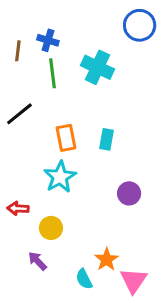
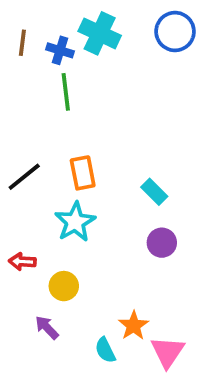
brown line: (18, 51) -> (22, 43), moved
cyan cross: (98, 67) -> (100, 33), moved
black line: (19, 114) -> (24, 177), moved
cyan rectangle: (107, 139) -> (154, 192), moved, turned -55

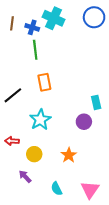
orange rectangle: (83, 173) -> (44, 82), moved
cyan rectangle: (154, 192) -> (96, 102), moved, turned 32
purple circle: (162, 243) -> (84, 122), moved
orange star: (134, 326) -> (69, 155), moved

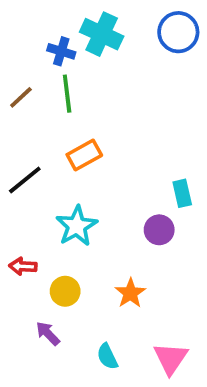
brown line: (12, 23) -> (21, 97), moved, turned 40
orange rectangle: (44, 82) -> (84, 155), turned 72

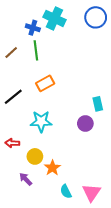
cyan star: (77, 226) -> (41, 121), turned 30
orange star: (130, 293) -> (52, 168), moved
cyan semicircle: (107, 356) -> (66, 191), moved

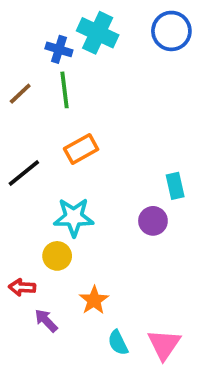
red arrow: (12, 143) -> (22, 287), moved
yellow circle: (35, 156) -> (57, 256), moved

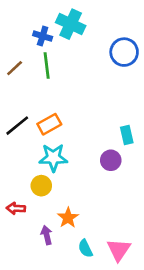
blue circle: (171, 31) -> (124, 52), moved
orange rectangle: (81, 149) -> (49, 124), moved
purple arrow: (46, 321) -> (47, 235), moved, turned 30

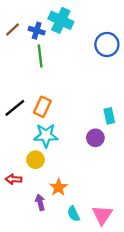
brown line: (15, 68) -> (12, 30), moved
orange rectangle: (49, 124) -> (42, 107), turned -36

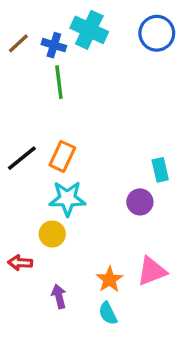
blue circle: (107, 45) -> (157, 33), moved
orange star: (59, 187) -> (110, 280), moved
pink triangle: (102, 215) -> (152, 271), moved, turned 35

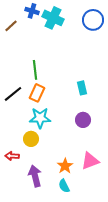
blue cross: (54, 45) -> (32, 11), moved
green line: (59, 82) -> (35, 70), moved
cyan rectangle: (160, 170) -> (82, 88), moved
purple arrow: (59, 296) -> (35, 176), size x1.5

